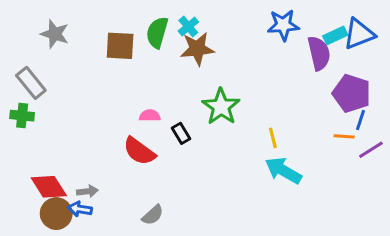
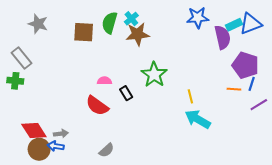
orange line: (344, 136) -> (234, 89), moved

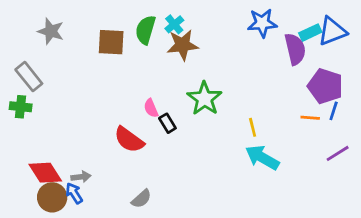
pink semicircle: (104, 81) -> (151, 108), moved, turned -112
purple line: (259, 105) -> (338, 153), moved
blue arrow: (56, 146) -> (74, 193), turned 49

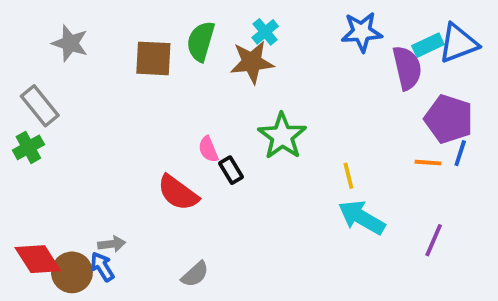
cyan cross: (174, 24) -> (265, 32), moved
green cross: (21, 107) -> (28, 147), turned -35
purple line: (338, 153) -> (434, 240), moved, turned -35
red diamond: (45, 173) -> (38, 259), moved

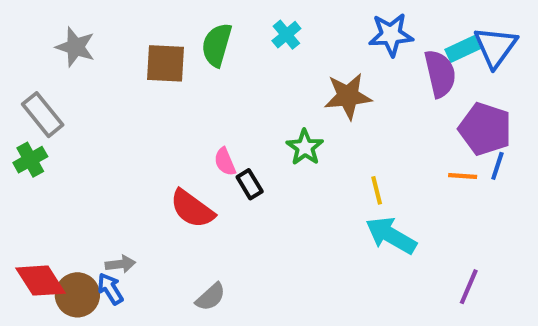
blue triangle: (458, 43) -> (495, 47), turned -33
brown star: (252, 62) -> (348, 96), moved
green star: (282, 136) -> (305, 147), size x0.7
purple line: (434, 240) -> (469, 287), moved

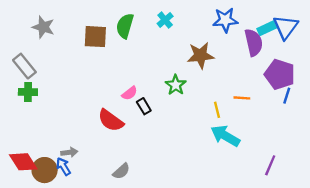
green cross: (30, 160) -> (28, 92), moved, turned 30
pink semicircle: (225, 162) -> (130, 93), turned -105
orange line: (463, 176) -> (242, 98), moved

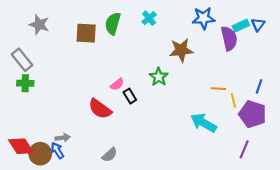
blue triangle: (286, 27) -> (258, 25), size x0.6
purple pentagon: (280, 74) -> (253, 114), moved
yellow line: (217, 110) -> (233, 100), moved

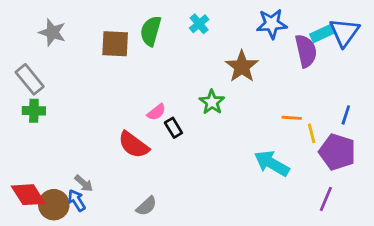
blue triangle: (258, 25) -> (344, 32), size x1.6
brown star: (181, 50) -> (242, 67), turned -30
gray arrow: (63, 138) -> (84, 183), turned 48

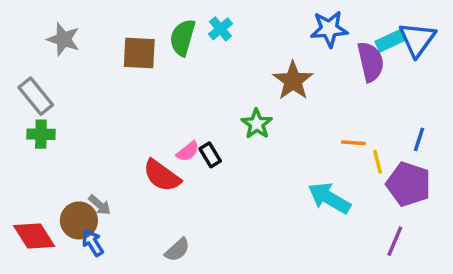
cyan cross: (199, 24) -> (220, 29), moved
pink semicircle: (156, 112) -> (188, 151), moved
gray arrow: (84, 183) -> (100, 205), moved
brown circle: (54, 205) -> (79, 220), moved

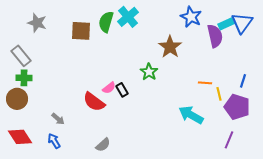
cyan cross: (220, 29) -> (128, 17), size x1.5
blue star: (329, 29) -> (191, 17), turned 30
brown circle: (79, 220) -> (17, 99), moved

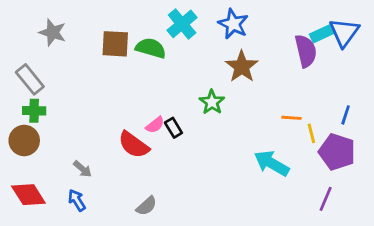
blue star: (191, 17) -> (233, 24), moved
green semicircle: (106, 22) -> (151, 48), moved, turned 90

